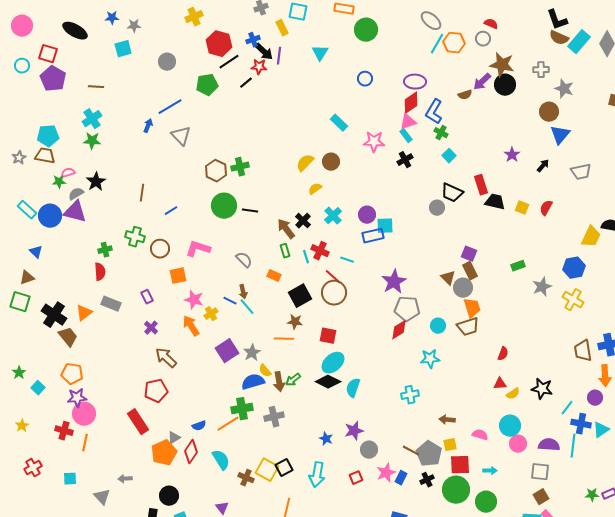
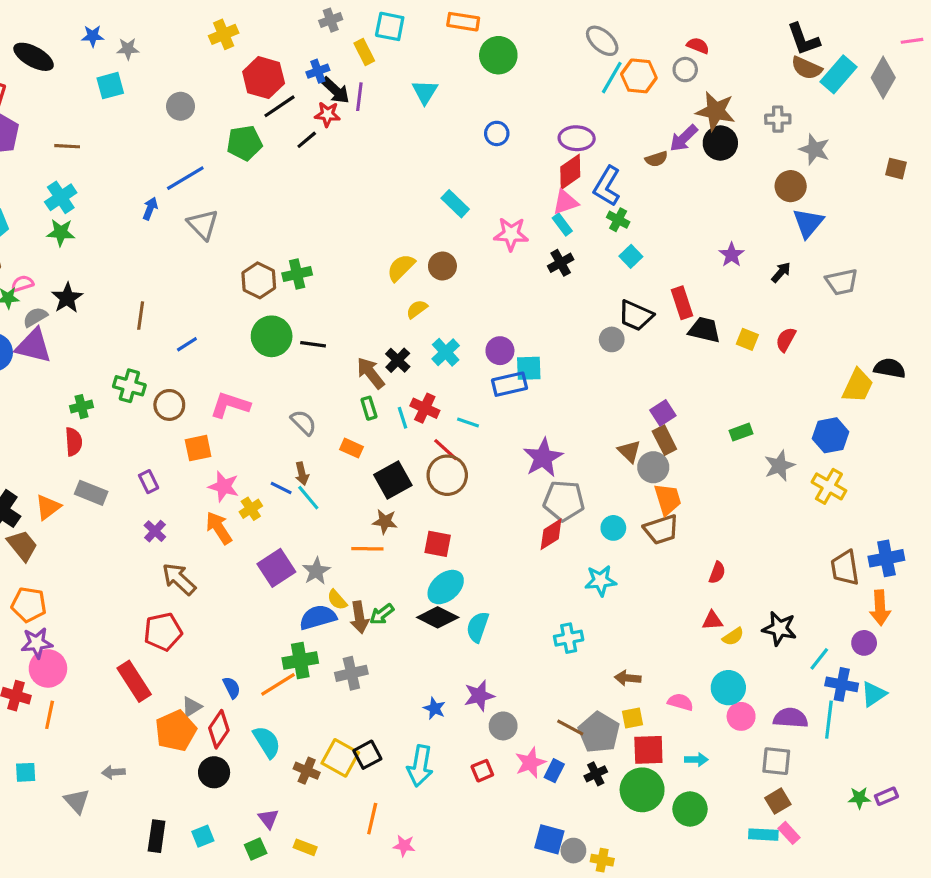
purple square: (469, 254) -> (663, 413), turned 35
blue semicircle: (199, 426) -> (232, 688), turned -96
black circle: (169, 496) -> (214, 772), moved

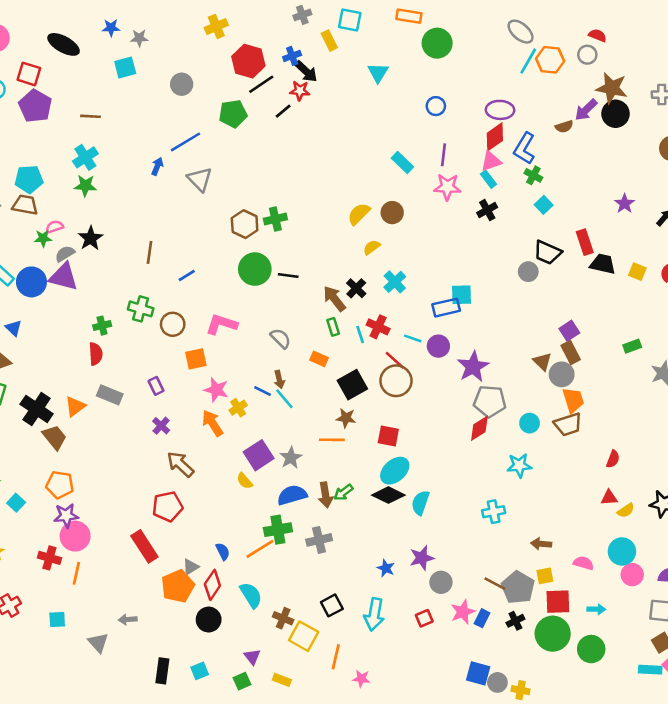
purple line: (359, 97) -> (444, 155), moved
purple circle: (500, 351) -> (438, 346), moved
yellow semicircle: (337, 600) -> (245, 481), moved
yellow square: (340, 758) -> (304, 636), moved

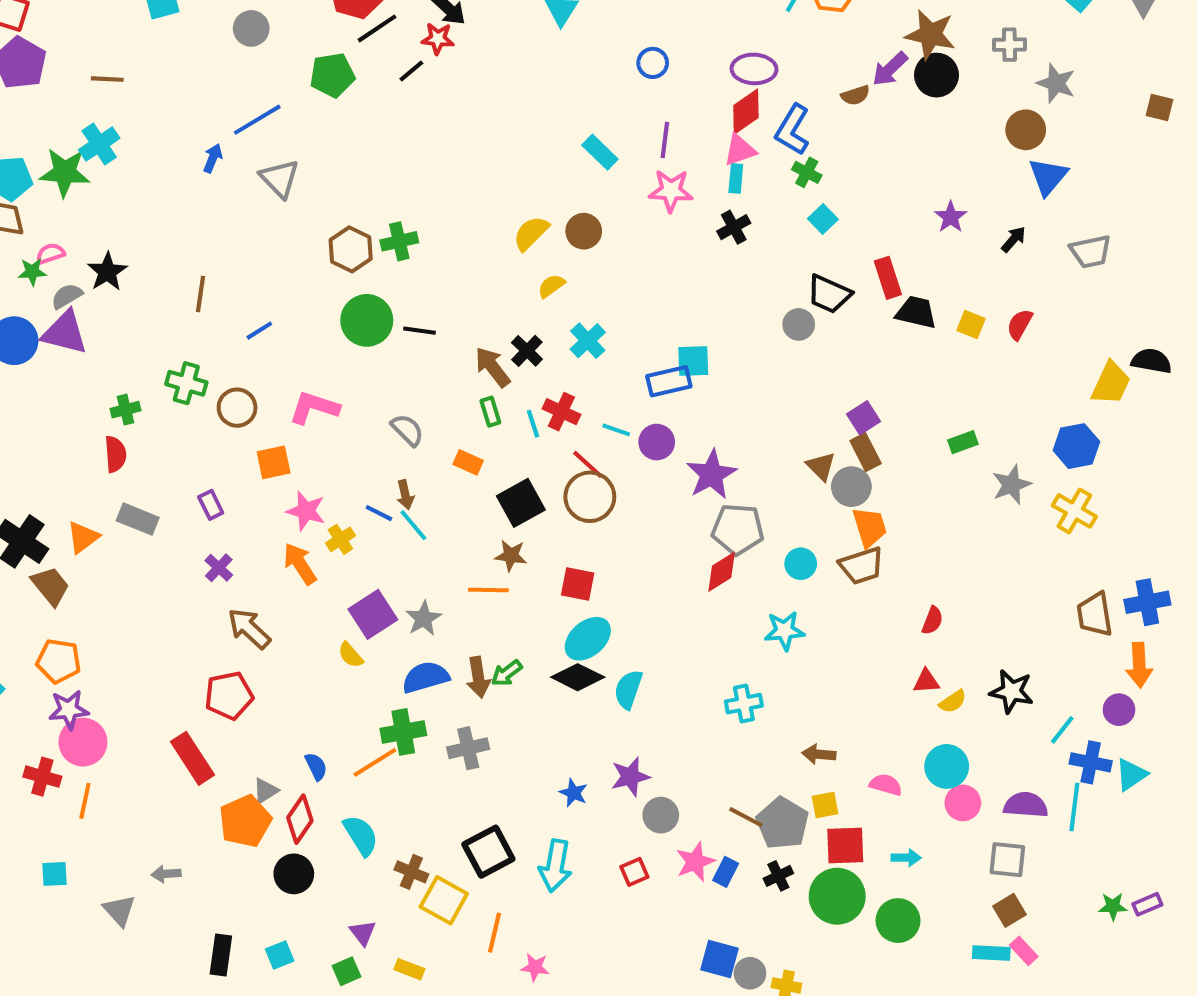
cyan rectangle: (488, 179) -> (736, 178), turned 42
green star: (85, 186) -> (65, 172), moved, size x1.4
black square: (332, 605) -> (488, 852), size x1.4

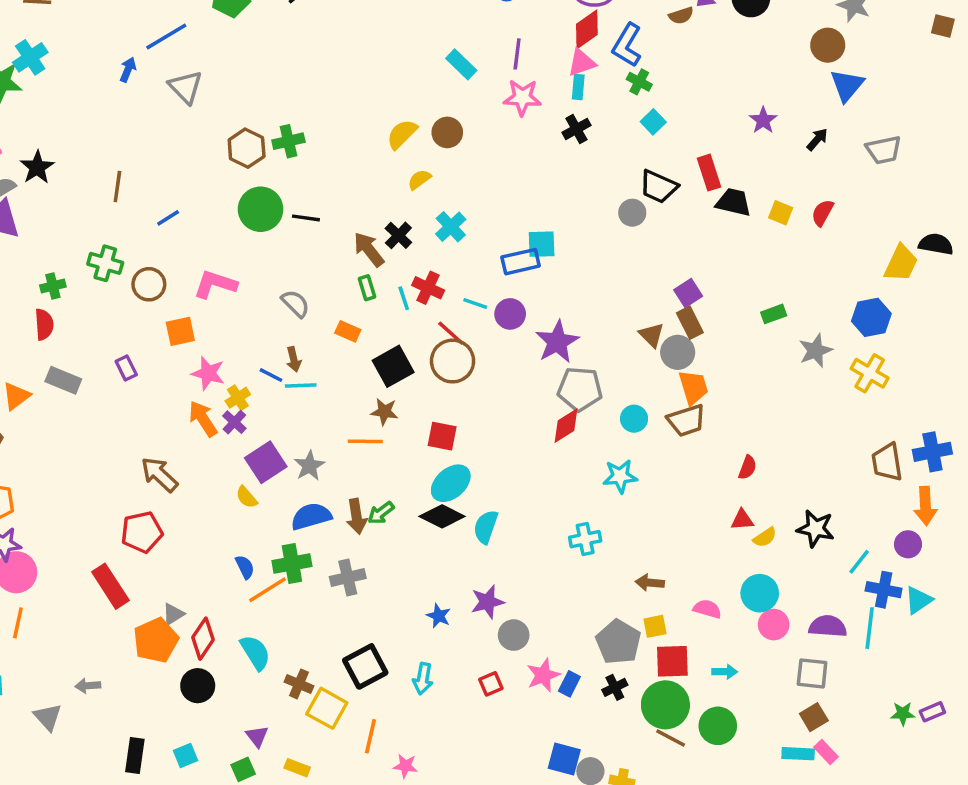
cyan line: (413, 525) -> (301, 385), turned -52
purple cross: (219, 568) -> (234, 422), moved
blue semicircle: (316, 766) -> (245, 567), moved
brown line: (746, 817) -> (671, 738), moved
cyan arrow: (555, 866) -> (423, 679), size x0.7

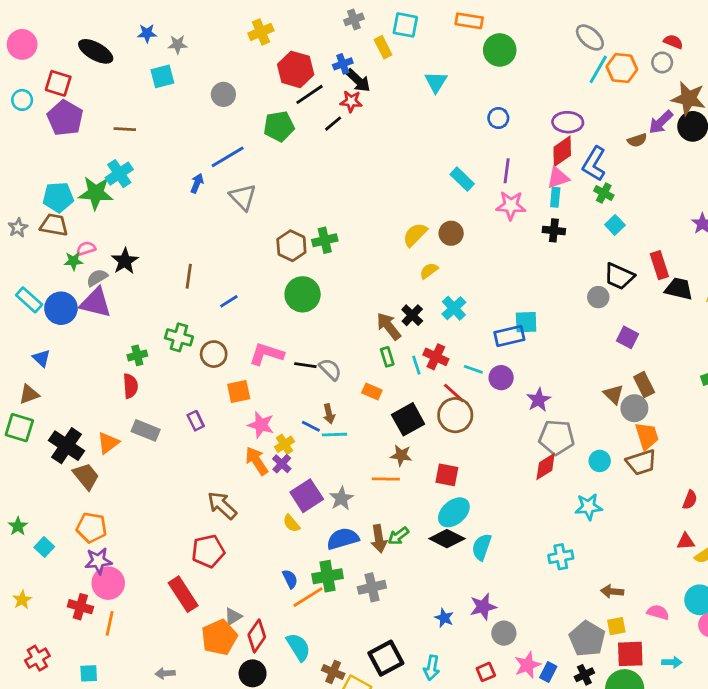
black cross: (576, 129) -> (554, 230), turned 35
black line: (306, 218) -> (305, 365), moved
purple square: (688, 293) -> (627, 337), moved, turned -30
purple star: (557, 342) -> (539, 400), size x0.7

